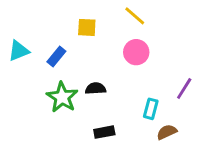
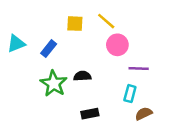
yellow line: (135, 16) -> (106, 21), moved
purple line: (184, 88) -> (139, 69), moved, turned 60

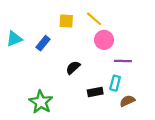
black semicircle: (82, 76) -> (73, 68), turned -40
green star: (54, 84) -> (41, 102), moved
black rectangle: (90, 114) -> (95, 92), moved

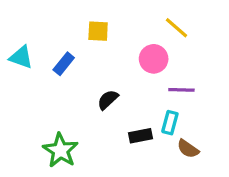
yellow line: (94, 19) -> (176, 28), moved
cyan triangle: (14, 39) -> (21, 57), turned 42
brown semicircle: (127, 101) -> (188, 149), turned -120

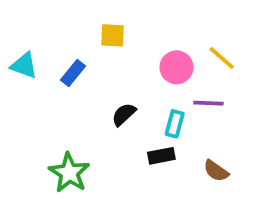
yellow line: (176, 28) -> (222, 58), moved
cyan rectangle: (170, 123) -> (175, 124), moved

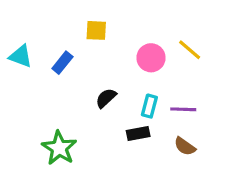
purple line: (208, 103) -> (183, 109), moved

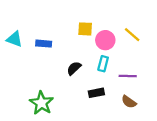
yellow square: (96, 30) -> (85, 29), moved
blue rectangle: (62, 63) -> (44, 44), turned 56
cyan rectangle: (149, 106) -> (103, 64), moved

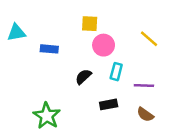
yellow square: (85, 29) -> (90, 24), moved
cyan triangle: (15, 39) -> (16, 32), moved, turned -30
pink circle: (105, 40) -> (104, 45), moved

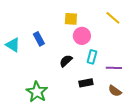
cyan triangle: (16, 32) -> (13, 45), moved, turned 42
yellow line: (149, 39) -> (113, 18), moved
blue rectangle: (49, 49) -> (39, 39), turned 56

